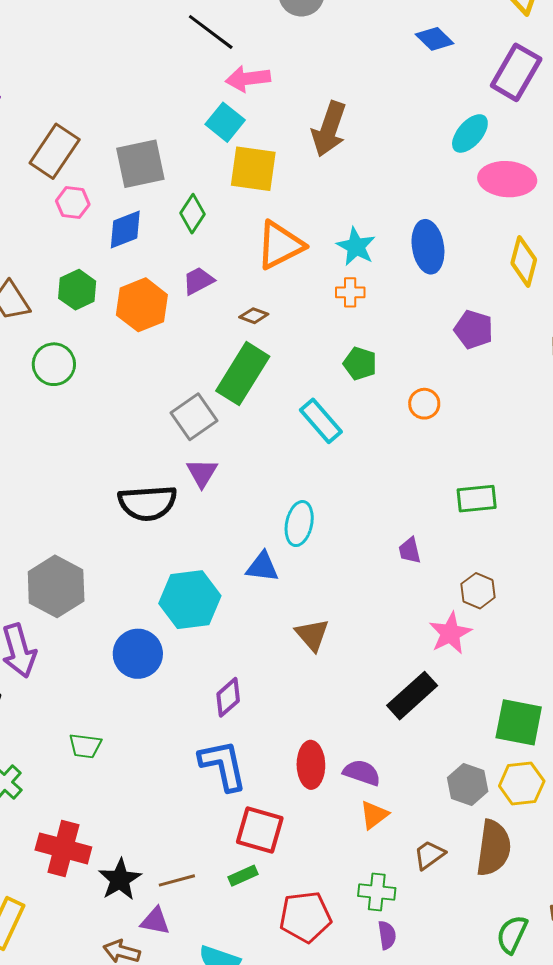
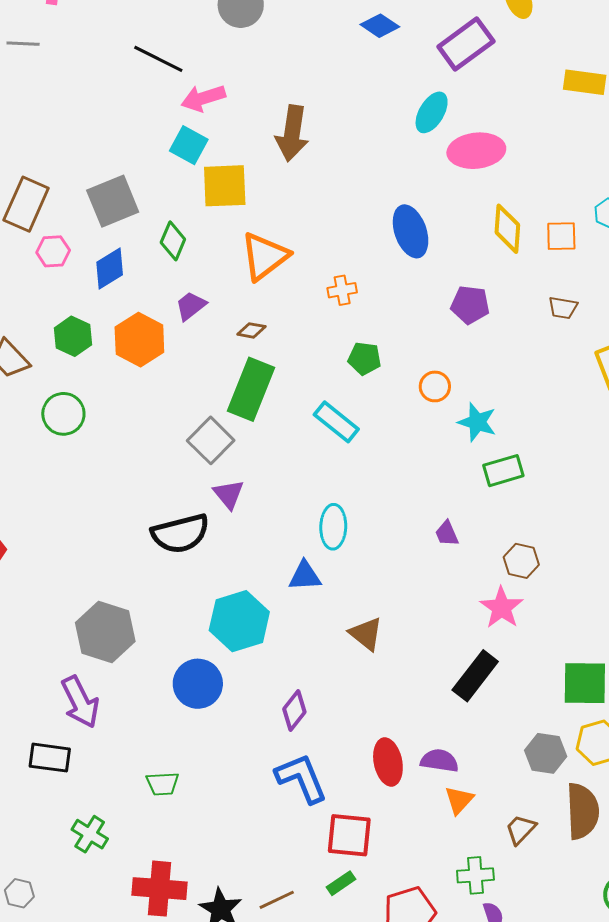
purple rectangle: (516, 72) -> (466, 44), turned 34
cyan star: (356, 246) -> (477, 422), moved

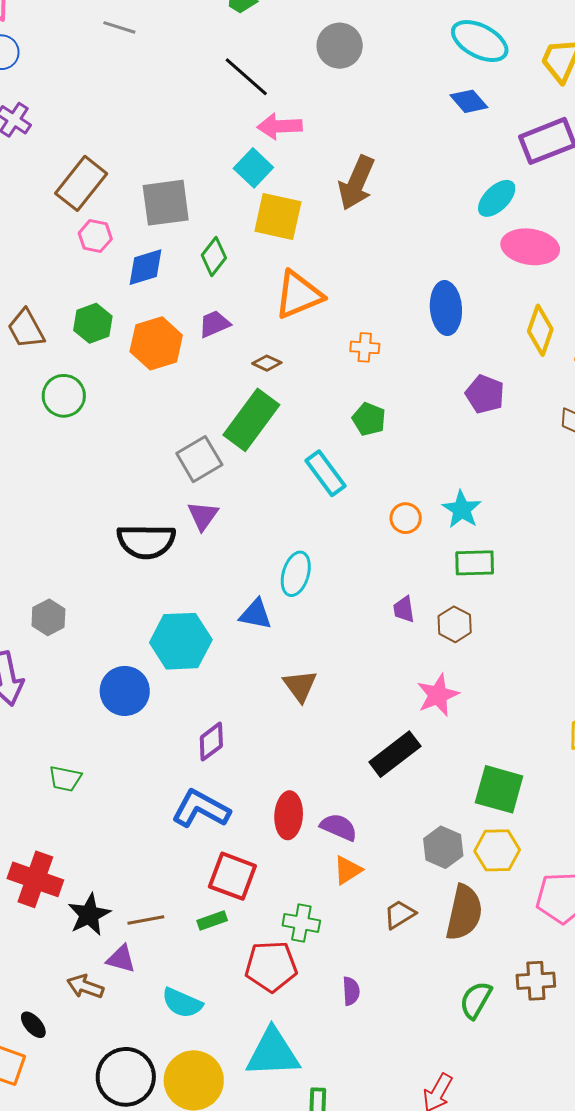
orange circle: (435, 386) -> (406, 518), moved
brown hexagon: (521, 561) -> (455, 624), moved
gray hexagon: (105, 632) -> (48, 617), size x0.6
blue L-shape: (301, 778) -> (201, 809), turned -54
green cross: (475, 875) -> (301, 923), moved

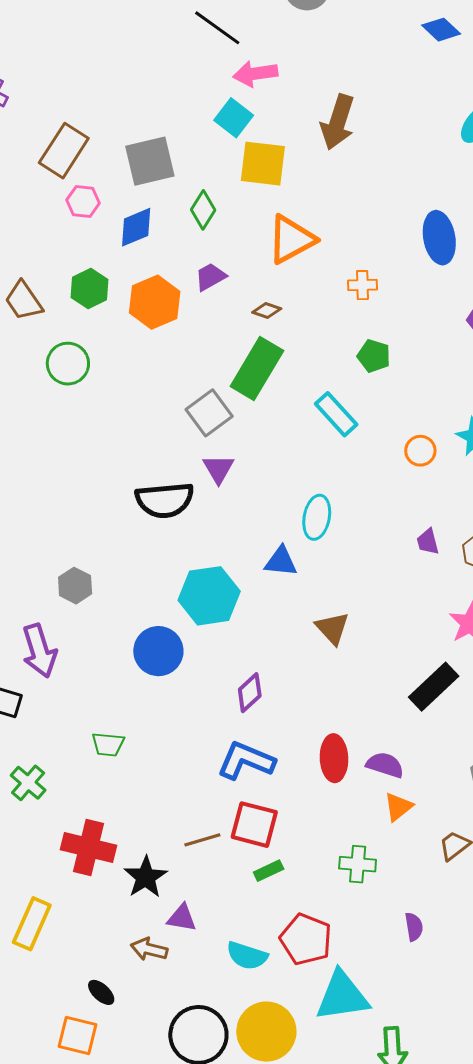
red square: (232, 876) -> (254, 825), moved
brown line: (146, 920) -> (202, 840), moved
red pentagon: (271, 966) -> (306, 939), moved, turned 30

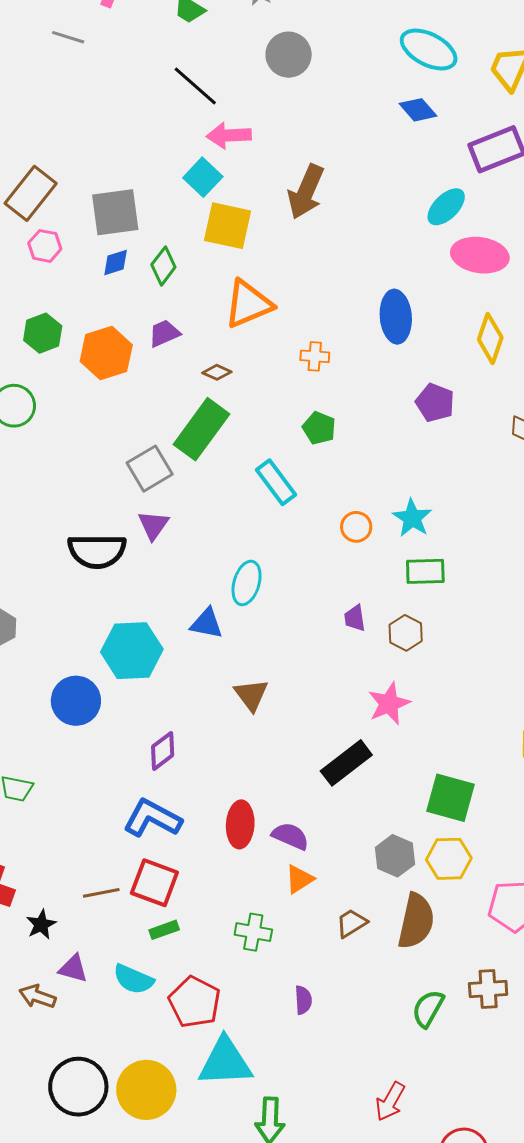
blue diamond: (136, 227) -> (116, 263), moved, size x0.7
black star: (146, 877) -> (41, 924), size x0.7
cyan semicircle: (247, 956) -> (133, 979), moved

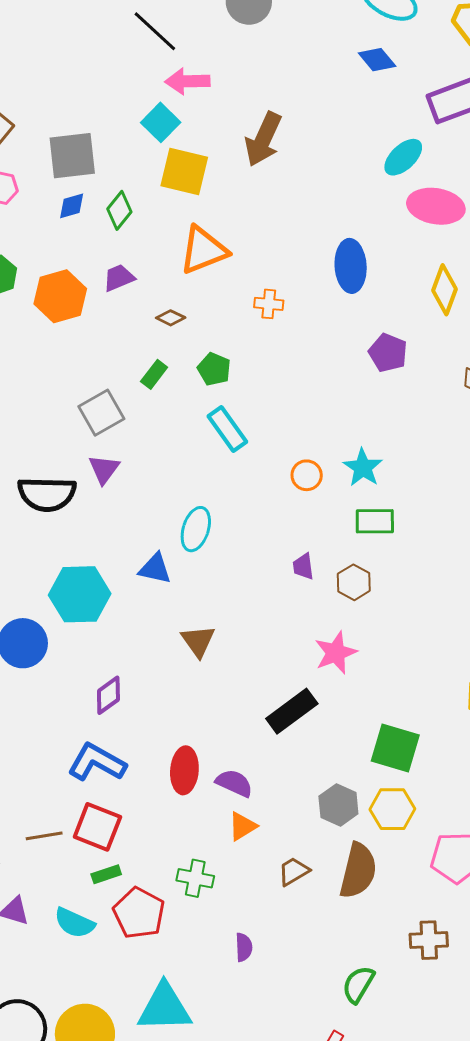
green pentagon: (319, 428) -> (214, 369), moved
green rectangle: (202, 429) -> (154, 374), size x0.5
red pentagon: (195, 1002) -> (139, 913), moved
green semicircle: (428, 1009) -> (358, 984), moved

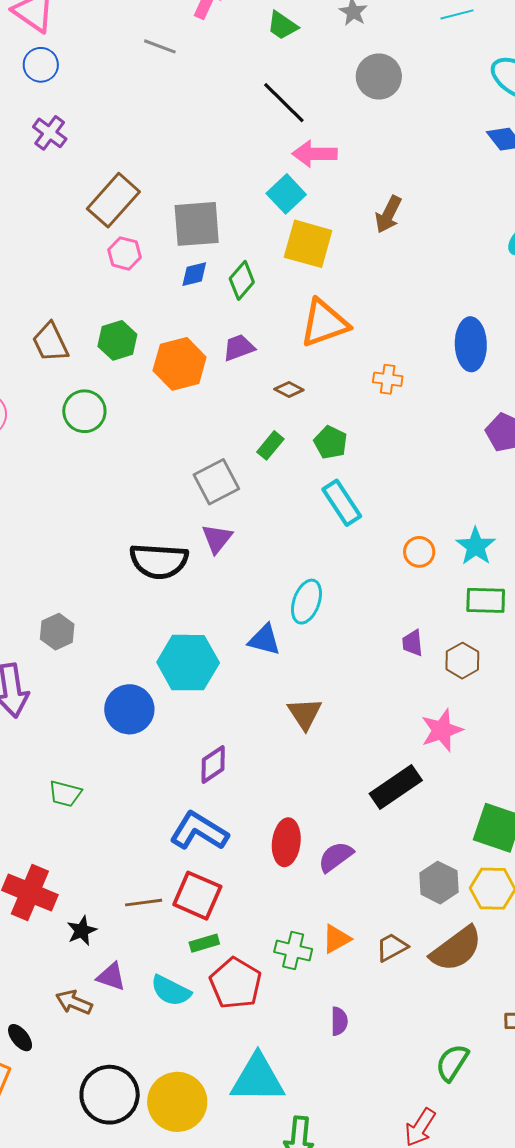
brown arrow: (263, 139) -> (388, 214), size x0.7
purple semicircle: (234, 783) -> (336, 857), turned -63
orange triangle: (242, 826) -> (336, 939), moved
brown semicircle: (358, 871) -> (456, 949), turned 38

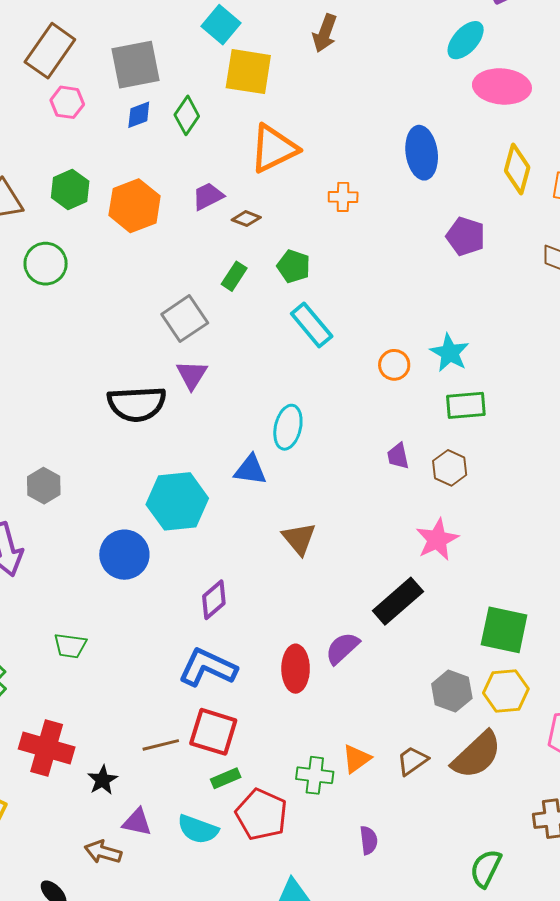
purple trapezoid: (239, 348) -> (208, 196), moved
purple semicircle: (336, 857) -> (342, 648), moved

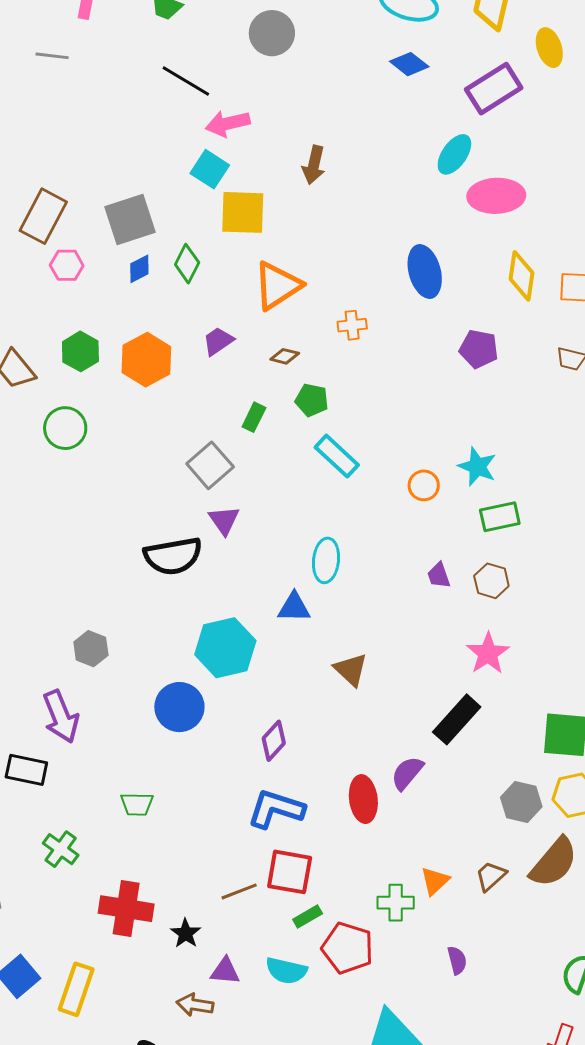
brown diamond: (246, 219) -> (285, 356), moved

